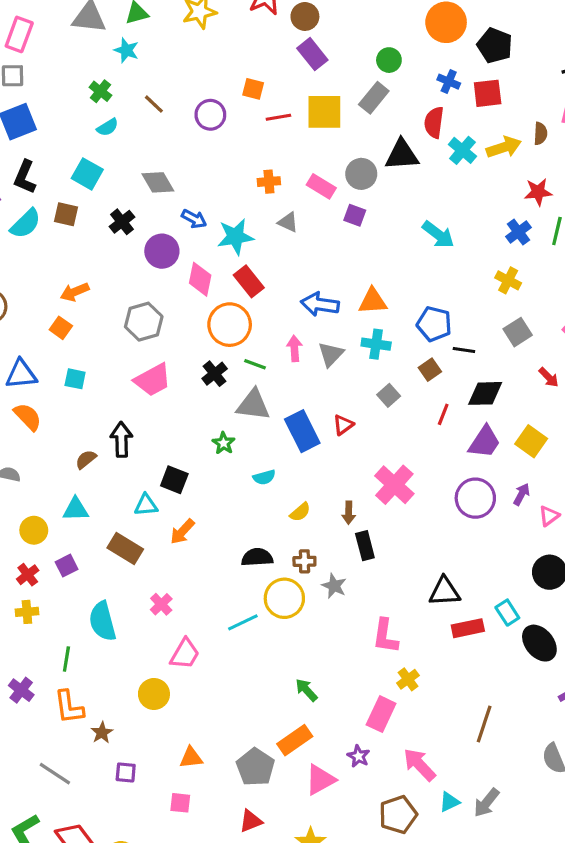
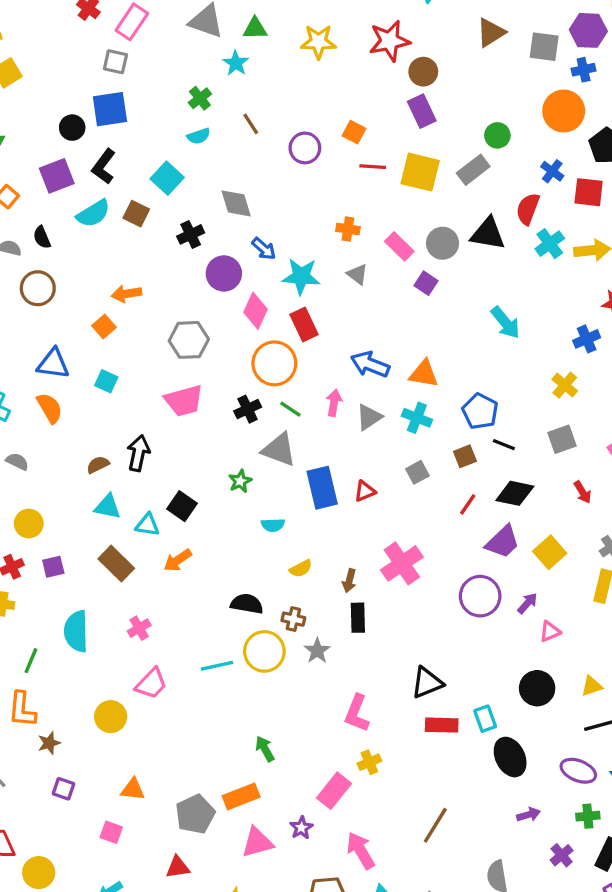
cyan triangle: (76, 509) -> (108, 507), moved
black triangle: (445, 592) -> (427, 683), turned -32

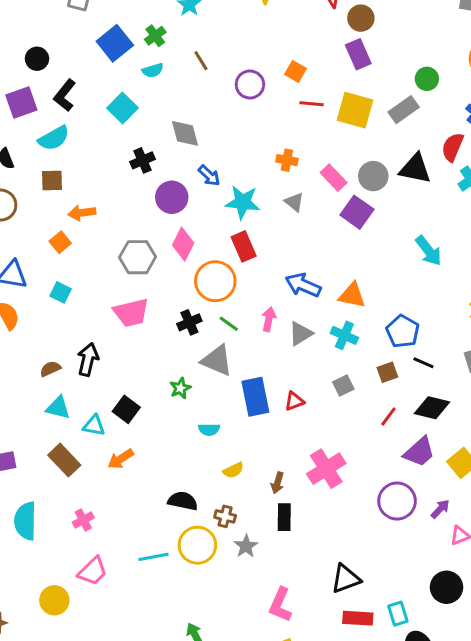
blue square: (110, 109) -> (115, 43), moved, turned -32
brown square: (136, 214) -> (52, 181), moved, turned -30
purple square: (426, 283) -> (357, 212), size x1.5
pink diamond: (256, 311) -> (183, 244), moved

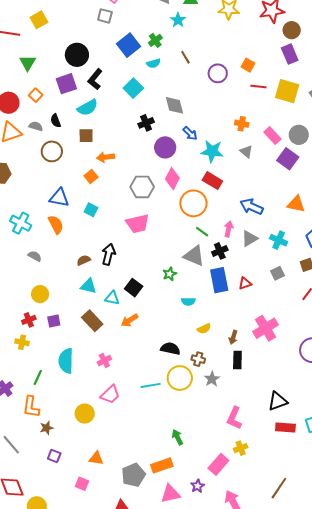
black circle: (37, 59) -> (77, 55), size x1.5
red rectangle: (244, 246) -> (212, 181), turned -36
orange triangle: (352, 295) -> (296, 204), moved
black cross: (189, 322) -> (220, 251), moved

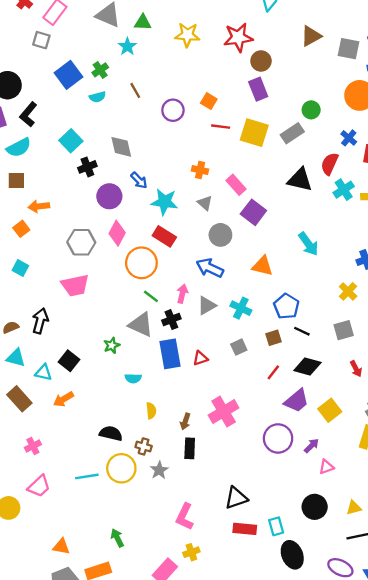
cyan square: (133, 88) -> (71, 141), moved
gray circle: (299, 135) -> (220, 235), moved
yellow semicircle: (204, 329) -> (151, 411), turned -72
orange triangle: (96, 458) -> (61, 547), moved

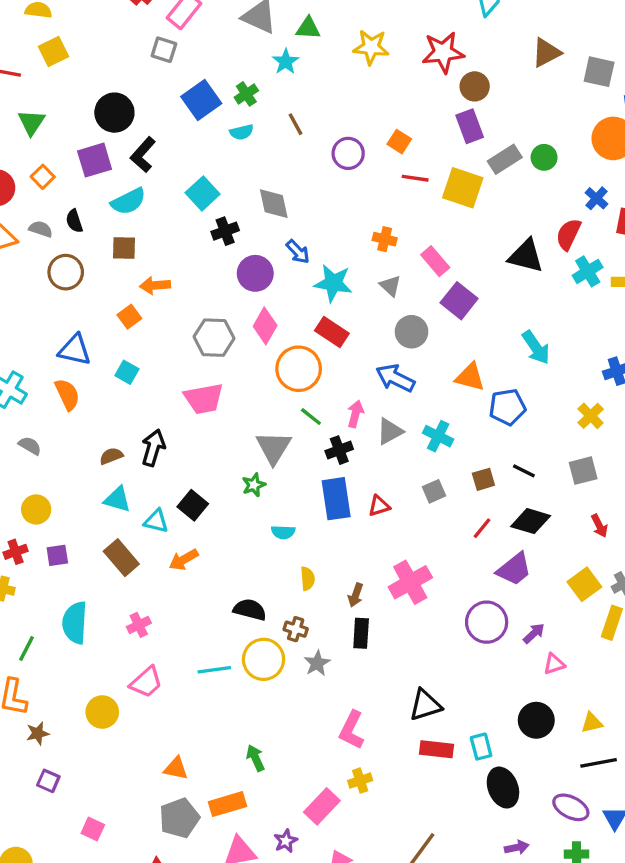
gray rectangle: (292, 133) -> (505, 159), moved
blue pentagon: (286, 306) -> (507, 407), moved, turned 30
gray triangle: (141, 325) -> (274, 448), moved, turned 36
yellow square: (330, 410) -> (584, 584), moved

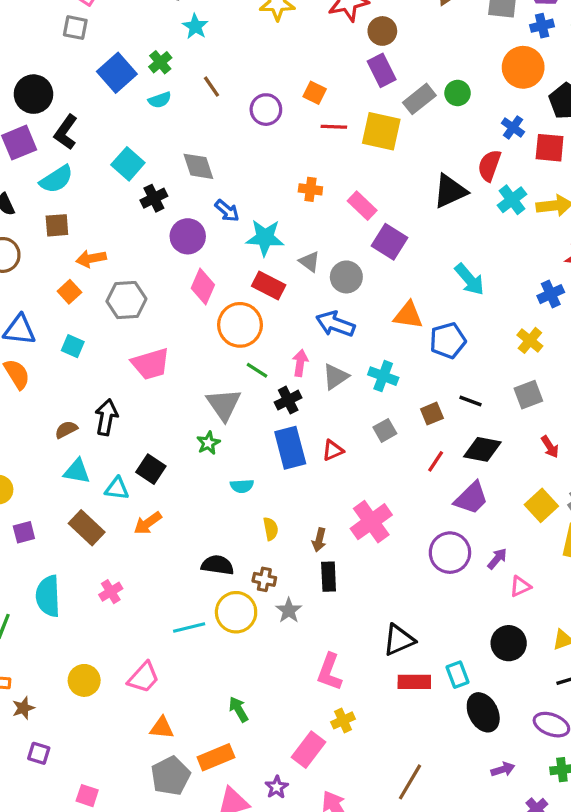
black triangle: (526, 256) -> (450, 191), turned -33
gray triangle: (390, 286) -> (309, 262), moved
gray hexagon: (214, 338) -> (126, 300), moved
pink trapezoid: (146, 682) -> (143, 677), moved

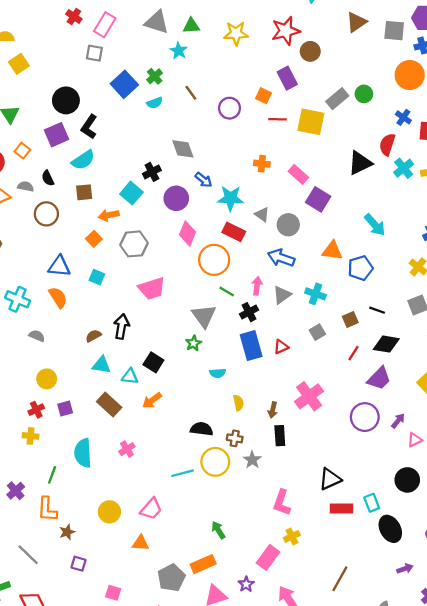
purple rectangle: (382, 70) -> (287, 78), moved
cyan square: (128, 164) -> (131, 193), moved
orange triangle: (162, 728) -> (140, 543), moved

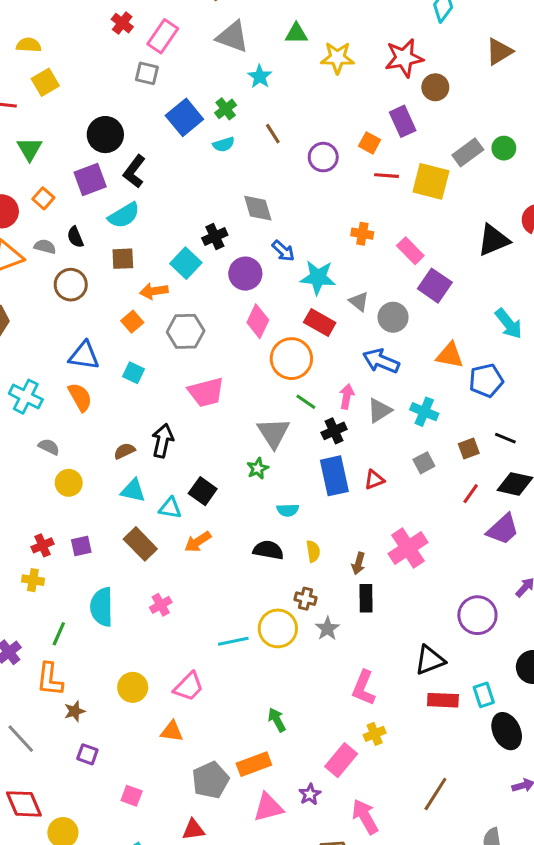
green triangle: (191, 26) -> (296, 34), moved
yellow circle: (47, 379) -> (69, 483), moved
purple circle: (365, 417) -> (477, 615), moved
black semicircle: (202, 429) -> (268, 550), moved

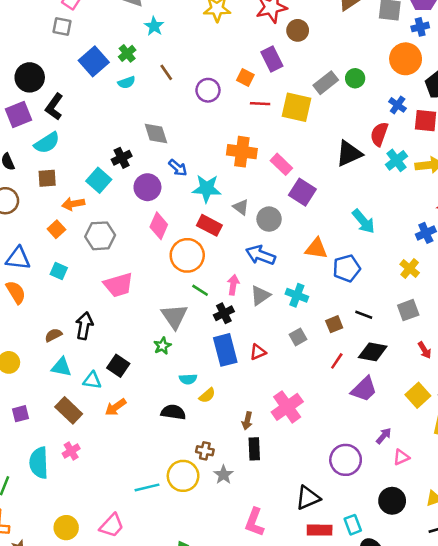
orange cross: (362, 234) -> (242, 152), size x1.6
yellow semicircle: (313, 551) -> (207, 395), moved, turned 60
pink cross: (161, 605) -> (71, 451), moved

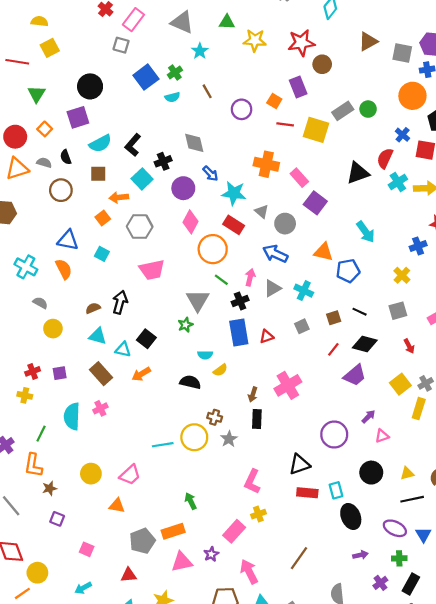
black L-shape: (54, 107) -> (133, 145), moved

